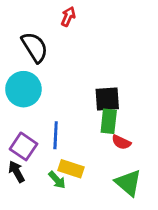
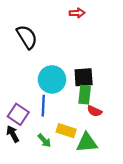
red arrow: (68, 16) -> (77, 13), moved, turned 64
cyan circle: (23, 89) -> (52, 79), moved
yellow rectangle: (71, 169) -> (66, 131), moved
green triangle: (128, 183) -> (87, 143), moved, turned -45

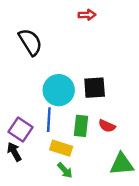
green rectangle: (85, 95) -> (81, 126), moved
yellow rectangle: (66, 131) -> (61, 148), moved
green arrow: (44, 140) -> (65, 170), moved
green triangle: (87, 143) -> (122, 164), moved

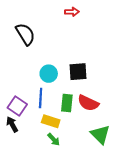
cyan circle: (59, 90) -> (49, 74), size x0.7
red semicircle: (107, 126) -> (88, 103), size x1.5
green triangle: (122, 164) -> (100, 134), turned 50

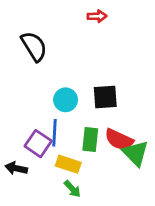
purple square: (17, 106) -> (38, 144), moved
black arrow: (12, 124) -> (16, 168), turned -49
green triangle: (100, 134) -> (135, 153), moved

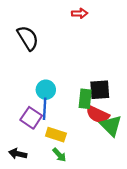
black square: (105, 97) -> (100, 90), moved
cyan circle: (66, 100) -> (46, 90), moved
green rectangle: (90, 140) -> (85, 99), moved
black arrow: (16, 168) -> (18, 154), moved

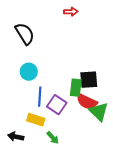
cyan circle: (46, 90) -> (29, 72), moved
purple square: (31, 118) -> (57, 105), moved
yellow rectangle: (56, 135) -> (36, 120), moved

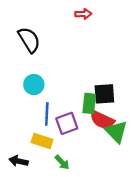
purple square: (57, 105) -> (67, 123), turned 36

